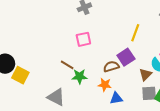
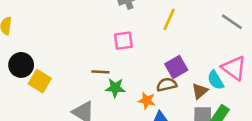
yellow line: (135, 33) -> (169, 19), moved
brown line: (67, 65) -> (100, 72), turned -32
brown semicircle: (111, 67) -> (167, 85), moved

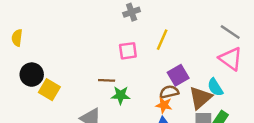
yellow line: (169, 19) -> (162, 40), moved
pink triangle: (234, 68) -> (231, 59), moved
brown triangle: (200, 91) -> (200, 98), size x1.5
orange star: (147, 101) -> (164, 105), moved

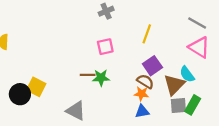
yellow line: (162, 40) -> (147, 34), moved
black circle: (32, 75) -> (20, 94), moved
brown semicircle: (169, 92) -> (145, 81), turned 49
green star: (121, 95) -> (101, 78), moved

